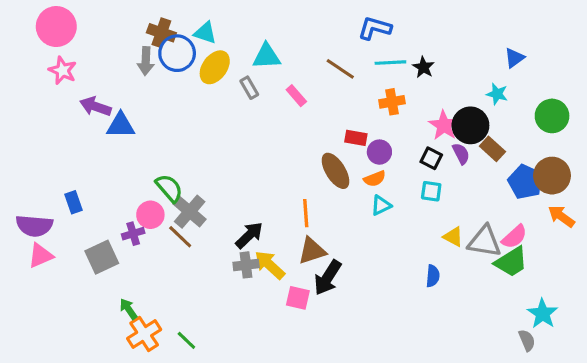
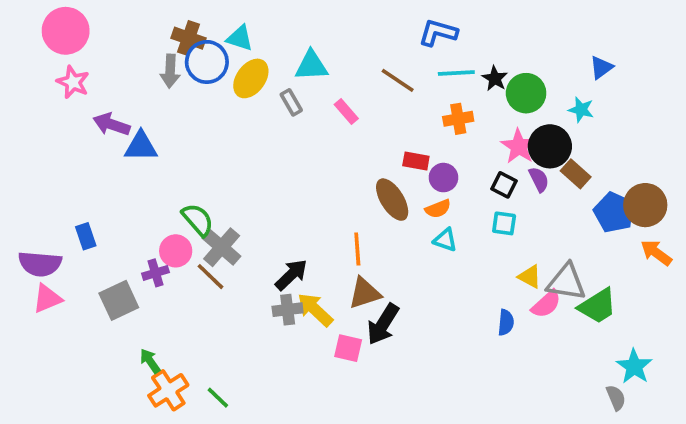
green circle: (552, 116) -> (526, 93), moved
cyan triangle: (381, 205) -> (445, 240), turned 45
pink semicircle: (514, 237) -> (546, 304), moved

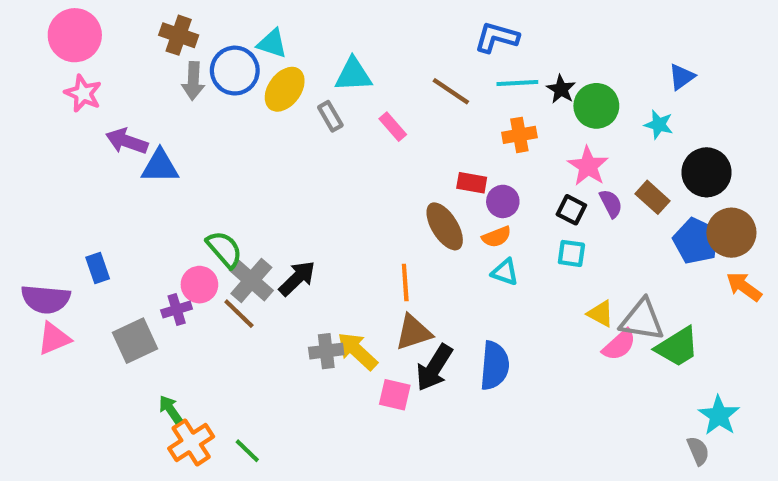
brown cross: (189, 38) -> (179, 35), moved
black circle: (550, 146) -> (706, 172), moved
black arrow: (291, 275) -> (297, 278), moved
blue semicircle: (506, 322) -> (495, 366), moved, size x1.6

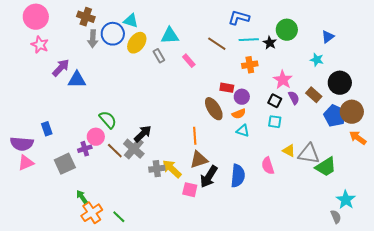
green circle: (596, 106) -> (287, 30), moved
purple arrow: (127, 141) -> (61, 68), turned 114
gray cross: (251, 280) -> (134, 149), moved
pink semicircle: (619, 345) -> (268, 166), moved, turned 114

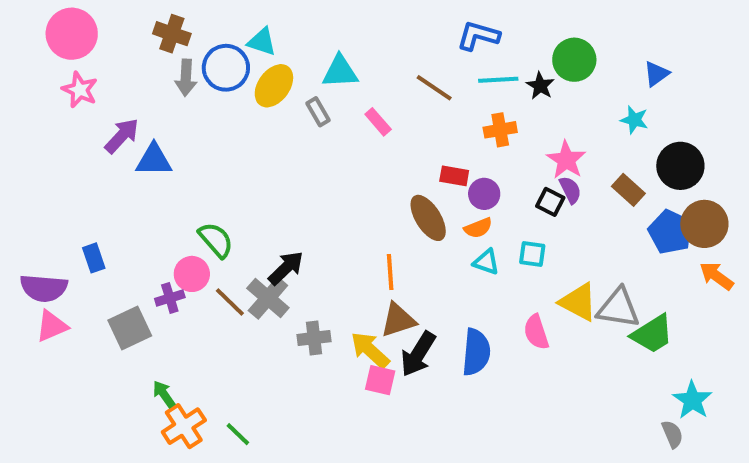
purple semicircle: (294, 98) -> (570, 190), moved
cyan square: (275, 122) -> (532, 254), moved
yellow triangle: (289, 151) -> (578, 302), size x1.5
yellow arrow: (172, 169) -> (370, 350), moved

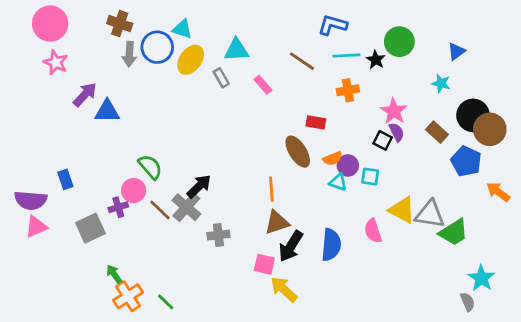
purple circle: (484, 194) -> (348, 165), moved
brown circle: (704, 224) -> (490, 129), moved
yellow arrow: (370, 350) -> (284, 289), moved

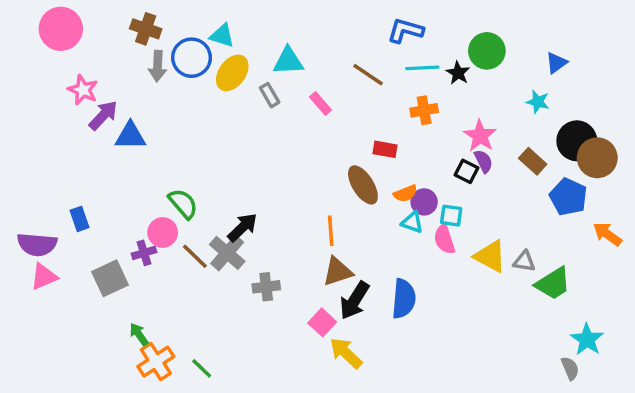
pink star: (56, 63) -> (83, 90), moved
gray triangle: (430, 214) -> (524, 261), size x0.6
pink semicircle: (373, 231) -> (444, 239), moved
pink square: (264, 264) -> (322, 322), turned 30

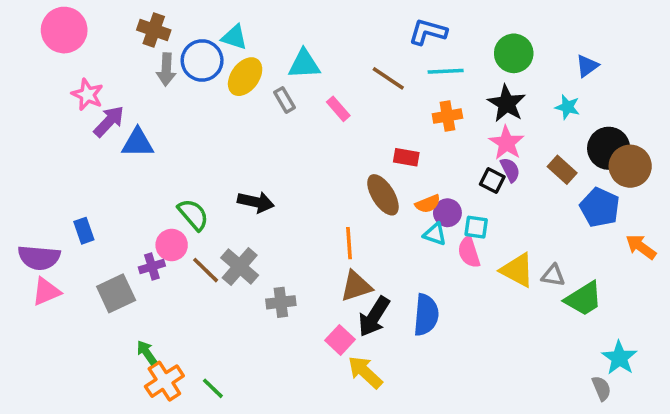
black star: (458, 73) -> (507, 103), moved, size x1.5
black arrow: (242, 227) -> (256, 202), moved, turned 56

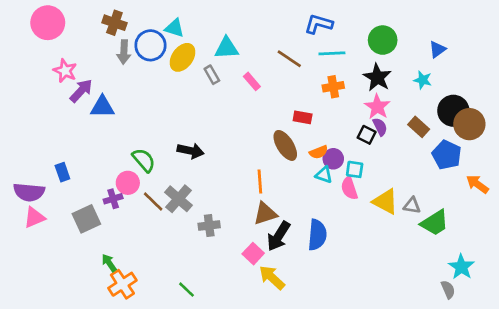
green line: (213, 388) -> (186, 290), moved

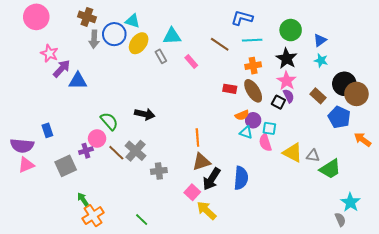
blue triangle: (437, 49) -> (320, 40), moved
brown ellipse: (285, 145) -> (253, 91), moved

